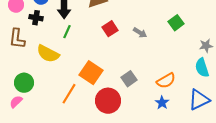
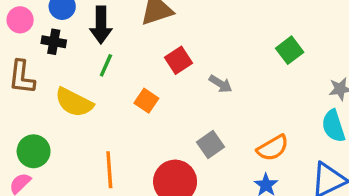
gray arrow: (140, 33) -> (221, 84), moved
orange square: (91, 73) -> (146, 101), moved, size x0.6
orange line: (69, 94) -> (109, 170), turned -35

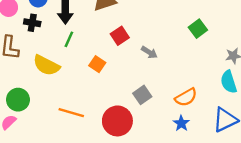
orange line: (109, 170) -> (71, 113), turned -70

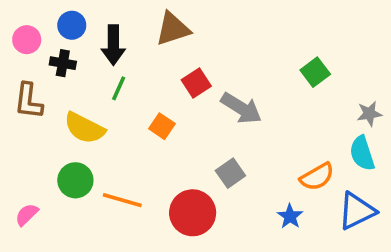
gray arrow: (149, 52) -> (241, 108), size x1.6
orange semicircle: (186, 97) -> (317, 177), moved
green circle: (18, 100) -> (75, 180), moved

